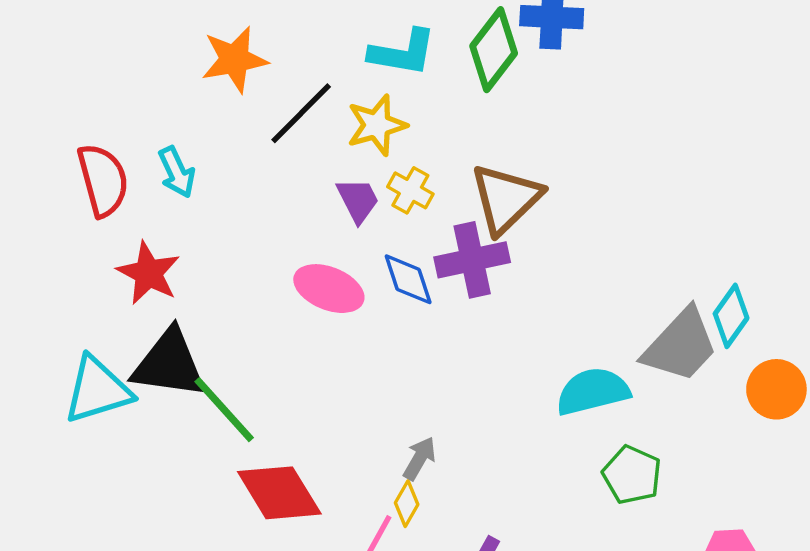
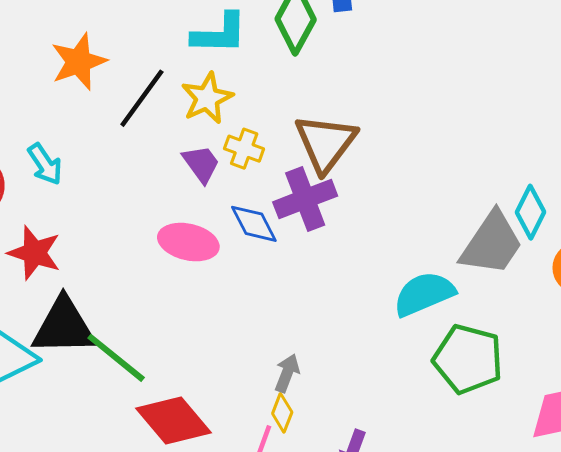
green pentagon: (632, 475) -> (468, 359), size x1.4

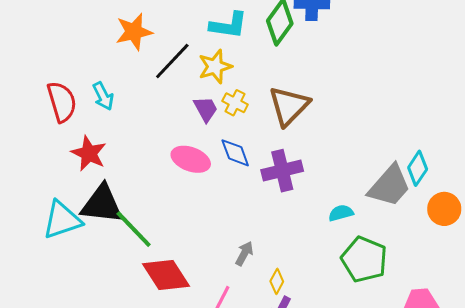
purple cross: (305, 199) -> (282, 171), moved
cyan semicircle: (424, 294) -> (341, 213), size x0.6
yellow diamond: (282, 413) -> (277, 281), moved

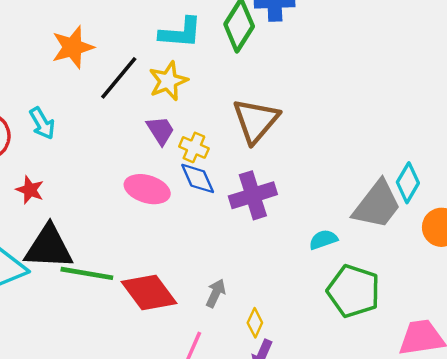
yellow cross: (235, 103) -> (194, 147), moved
red star: (89, 153) -> (30, 190), size x0.7
green line: (134, 229) -> (87, 273), turned -33
red diamond: (166, 275) -> (149, 293), moved

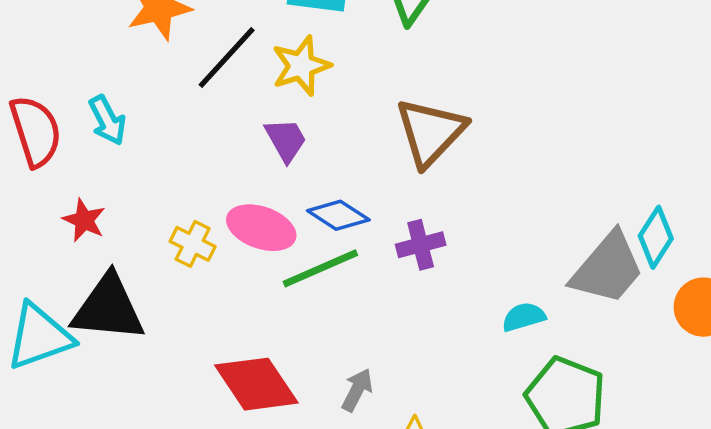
yellow cross: (194, 147) -> (193, 244), moved
blue diamond: (198, 178) -> (338, 215), turned -36
purple cross: (253, 195) -> (421, 245), size x0.7
green line: (87, 273) -> (320, 268), moved, turned -36

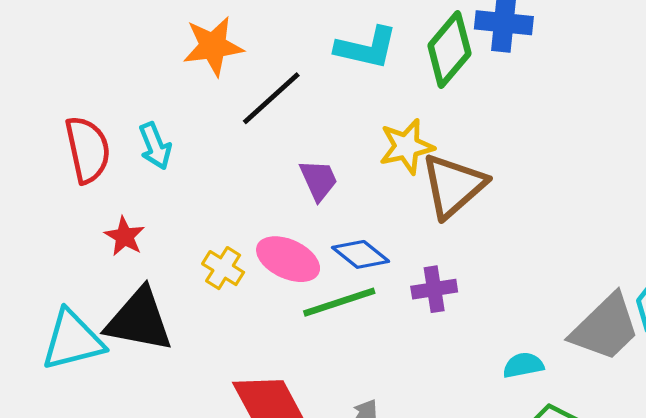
yellow star: (301, 66) -> (407, 146), moved

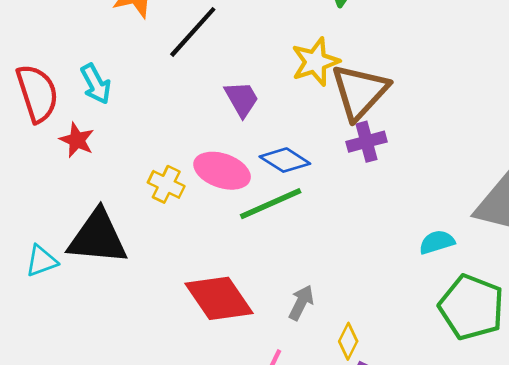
red star: (125, 236) -> (77, 140), moved
purple cross: (434, 289) -> (366, 142), moved
cyan triangle: (73, 340) -> (41, 261), size x0.6

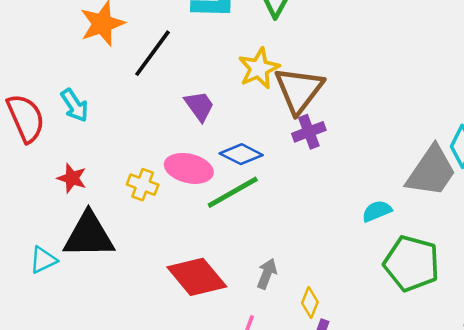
red star: (77, 140) -> (72, 178), moved

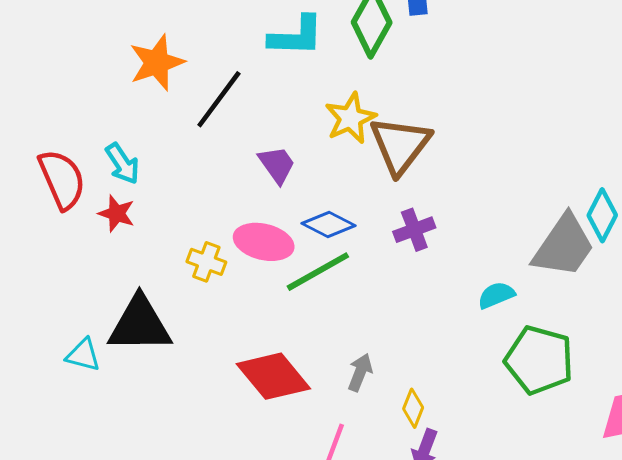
purple cross: (309, 132) -> (414, 230), moved
red star: (72, 178) -> (116, 213), moved
cyan triangle: (43, 260) -> (83, 355), turned 40

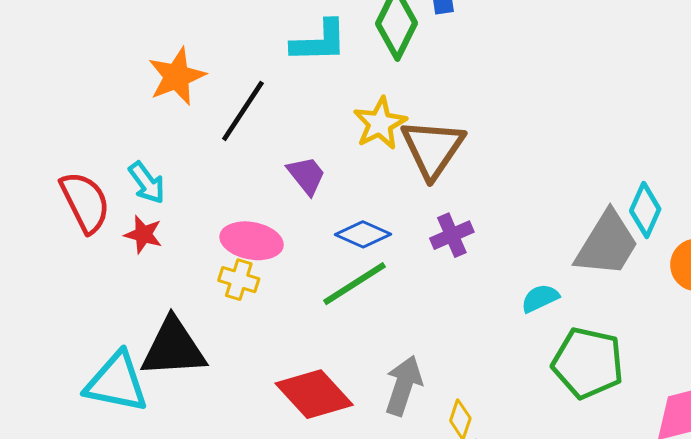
pink ellipse: (264, 242) -> (252, 241), moved
cyan triangle: (83, 355) -> (117, 382), size x1.8
gray arrow: (360, 372) -> (404, 385), size x1.5

